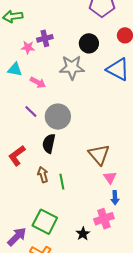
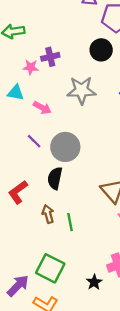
black circle: (89, 43) -> (101, 50), moved

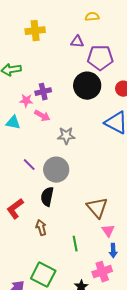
black circle: (101, 50) -> (87, 86), size x1.4
gray star: (81, 90) -> (66, 136), moved, size x0.7
pink arrow: (42, 108) -> (42, 116), moved
green line: (70, 222) -> (75, 244), moved

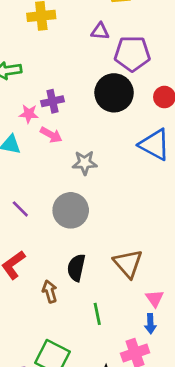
purple line: (29, 165) -> (20, 209), moved
black semicircle: (47, 197) -> (76, 268), moved
pink triangle: (108, 231) -> (155, 298), moved

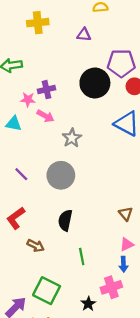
purple pentagon: (132, 54) -> (121, 63), moved
gray star: (85, 163) -> (72, 138), turned -30
brown triangle: (128, 263) -> (126, 214), moved, size x0.6
brown arrow: (50, 291) -> (36, 246), moved, turned 133
pink triangle: (155, 298) -> (127, 244), turned 40

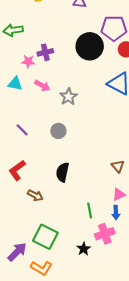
pink arrow: (45, 116) -> (42, 86), moved
gray circle: (61, 175) -> (58, 131), size x0.6
green line: (82, 257) -> (90, 211), moved

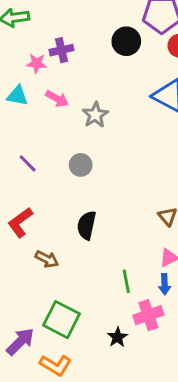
black circle: (90, 46) -> (126, 41), size x0.7

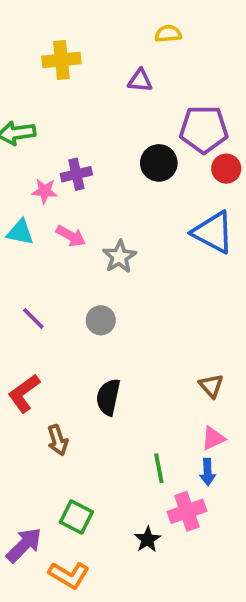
brown arrow: (47, 259) -> (58, 440), turned 45
green square: (61, 320) -> (76, 517), size x0.7

